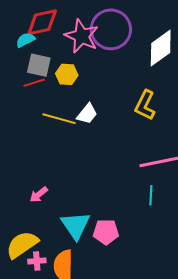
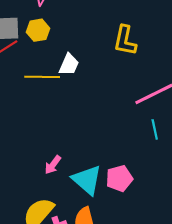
pink arrow: (39, 195) -> (53, 165), moved

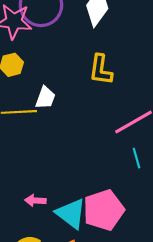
pink arrow: (53, 165) -> (35, 200), turned 60
pink pentagon: (119, 178) -> (104, 210), size x1.5

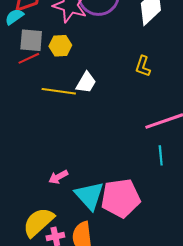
yellow L-shape: (101, 70) -> (143, 66), size x0.7
pink arrow: (35, 200) -> (58, 177), turned -42

